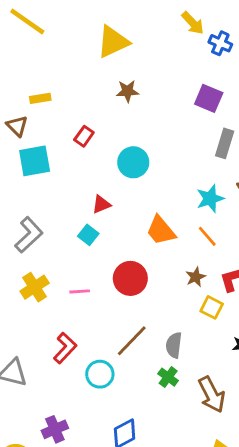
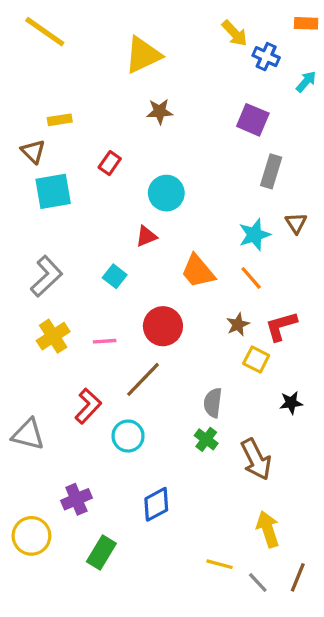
red triangle: (101, 204) -> (146, 236), moved
brown line: (132, 341) -> (143, 379), moved

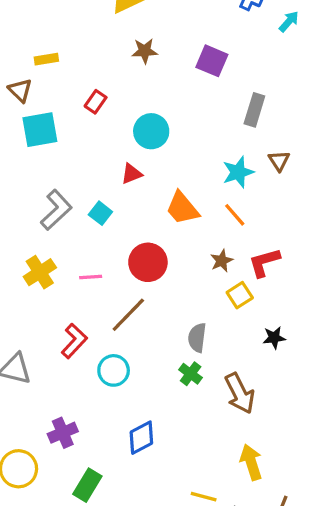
purple square: (253, 120) -> (212, 61), moved
gray L-shape: (46, 276) -> (56, 210), moved
yellow square: (256, 359) -> (240, 295), turned 30

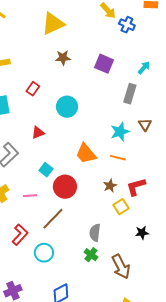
cyan arrow: (289, 21) -> (144, 68), moved
red triangle: (132, 174) -> (38, 133), moved
cyan square: (100, 213) -> (46, 170), moved
orange line: (235, 215) -> (118, 158), turned -35

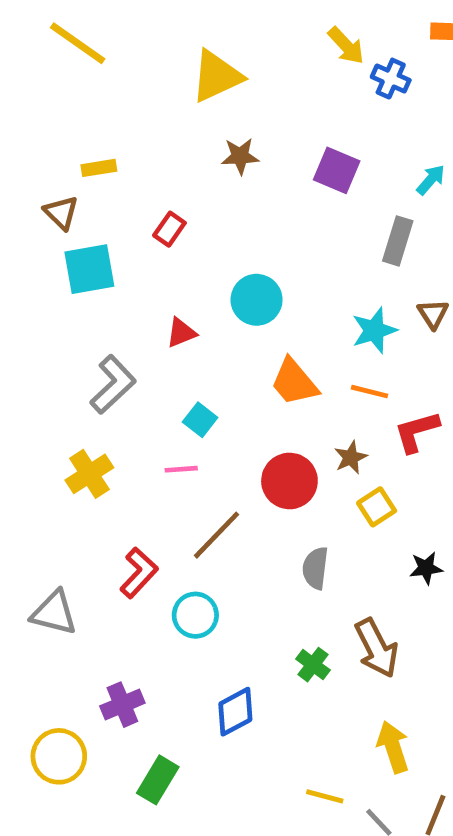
cyan circle: (67, 107) -> (257, 300), moved
red circle: (65, 187) -> (289, 481), moved
red L-shape: (136, 187) -> (417, 432), moved
pink line: (30, 196) -> (181, 469), moved
green cross: (91, 255) -> (313, 665), moved

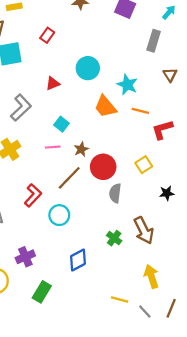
cyan star: (374, 330) -> (127, 85), moved, turned -30
brown star: (351, 457) -> (81, 149), moved
red circle: (289, 481) -> (103, 167), moved

